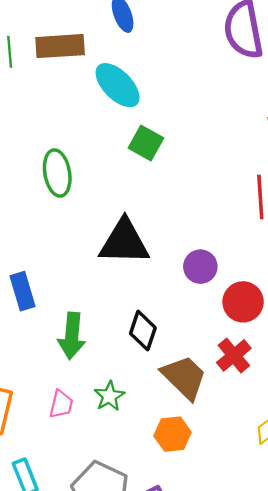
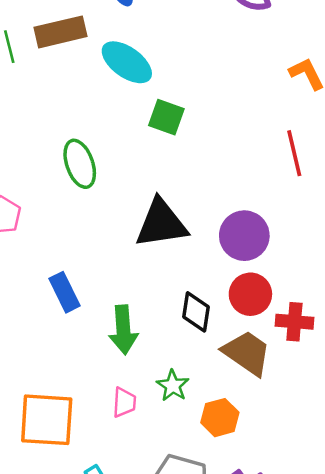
purple circle: (200, 267) -> (244, 236), size x1.4
red circle: (243, 302) -> (250, 294), moved
red cross: (234, 355) -> (294, 322), turned -36
orange hexagon: (173, 434) -> (220, 418), moved

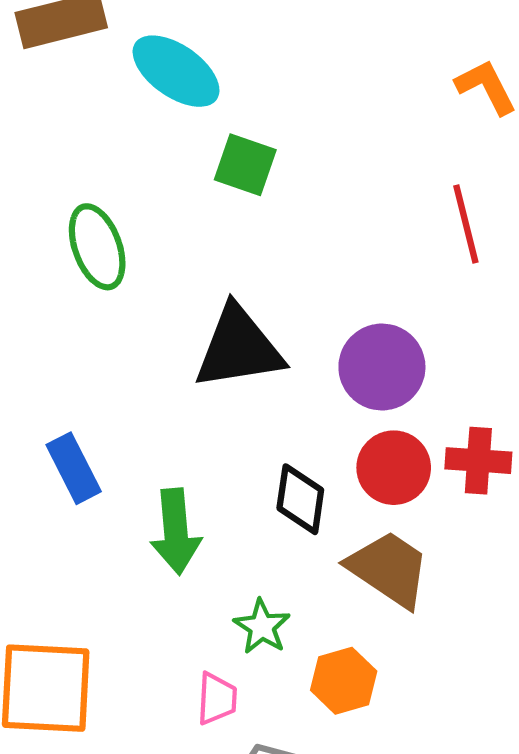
red cross: (294, 322) -> (478, 461), moved
pink trapezoid: (124, 402) -> (217, 699), moved

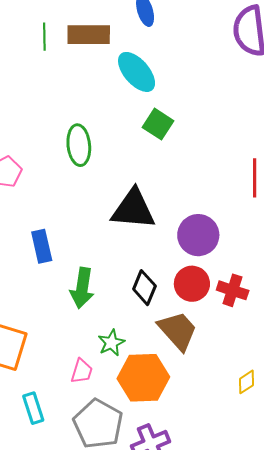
orange hexagon: (344, 681) -> (143, 378), size x1.6

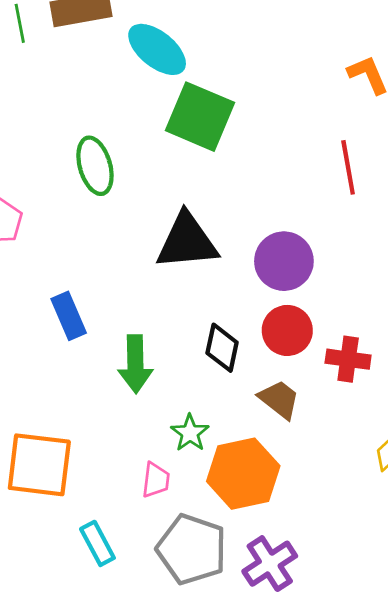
green square: (158, 124) -> (200, 117), size x1.6
red cross: (233, 290) -> (348, 359), moved
brown trapezoid: (178, 331) -> (279, 399), size x0.7

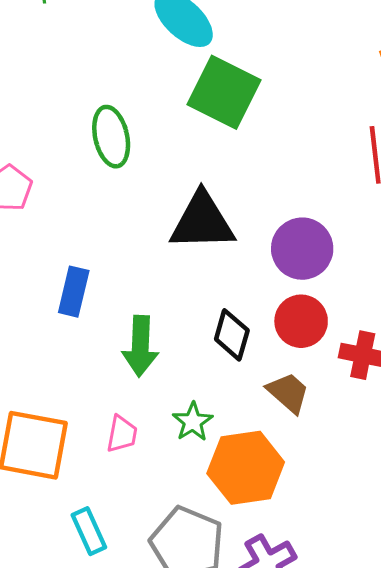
blue rectangle: (69, 316) -> (74, 292), turned 33
pink trapezoid: (156, 480) -> (122, 434), moved

